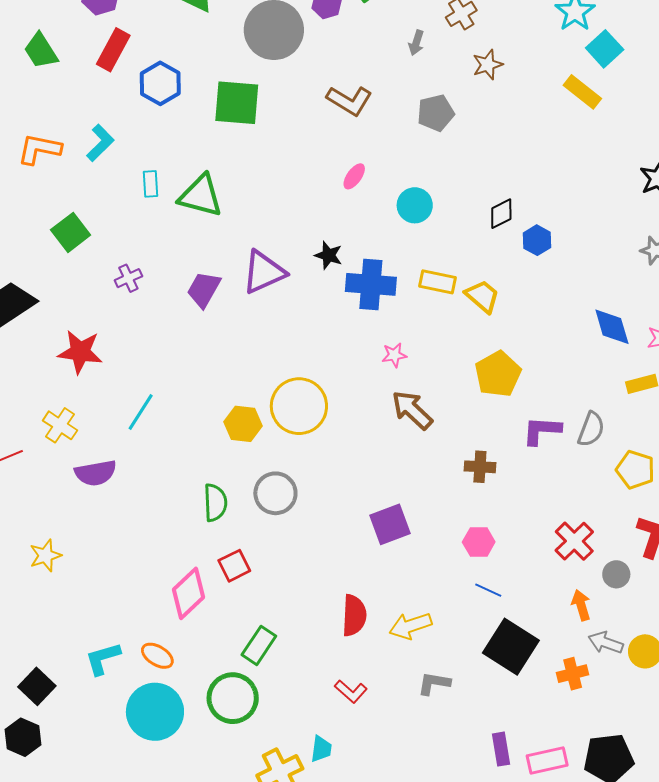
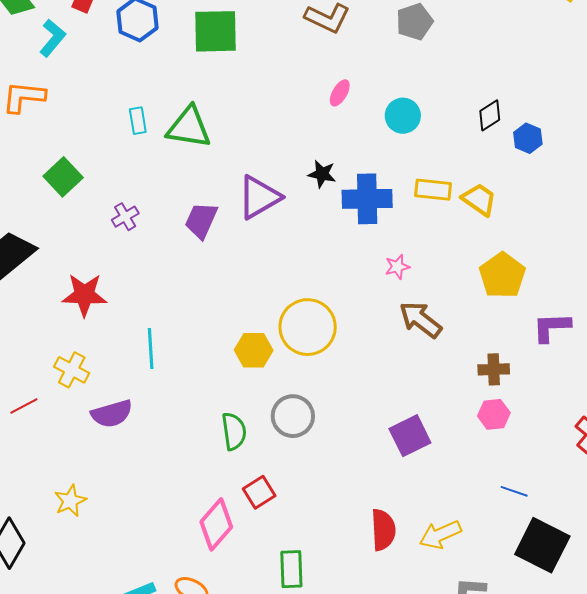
cyan L-shape: (100, 143) -> (53, 38), moved
cyan line: (141, 412) -> (151, 349), turned -30
pink hexagon: (479, 542) -> (494, 414), moved
green rectangle: (259, 645) -> (291, 569), turned -30

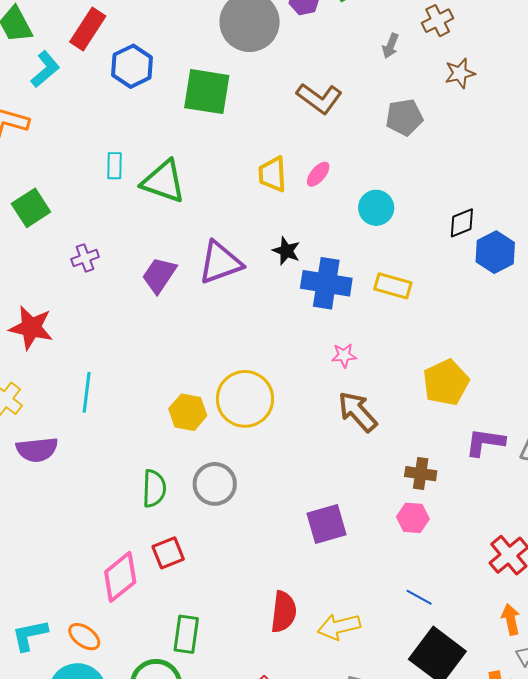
blue hexagon: (528, 138) -> (495, 252), size x1.4
yellow trapezoid: (479, 199) -> (272, 174), moved, turned -138

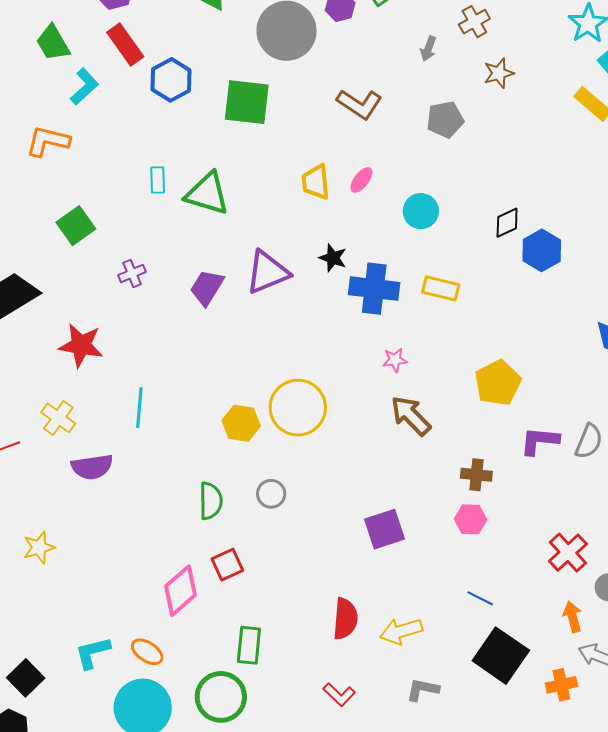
red rectangle: (88, 29) -> (125, 45), turned -66
gray circle: (215, 484) -> (271, 494), size x0.7

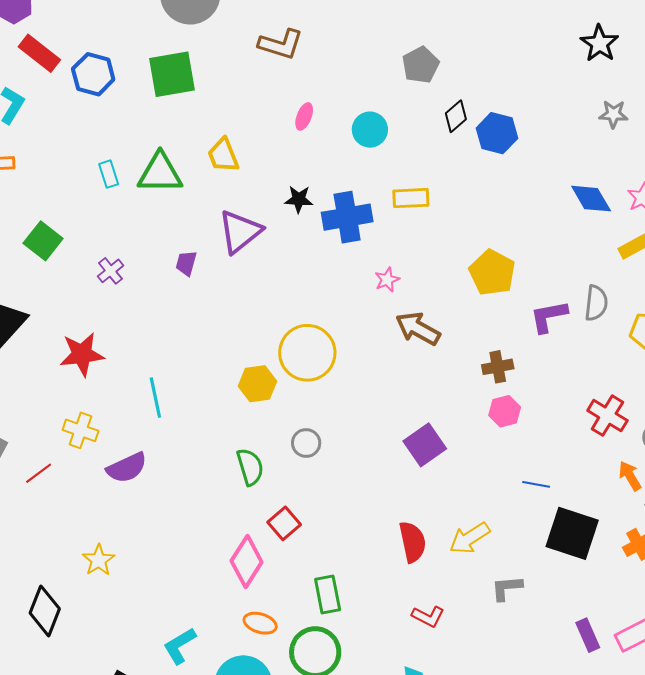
gray pentagon: (445, 120) -> (421, 65), moved
yellow trapezoid: (316, 182) -> (223, 155), moved
purple trapezoid: (207, 287) -> (186, 263), size x0.7
orange ellipse: (147, 652) -> (260, 623), moved

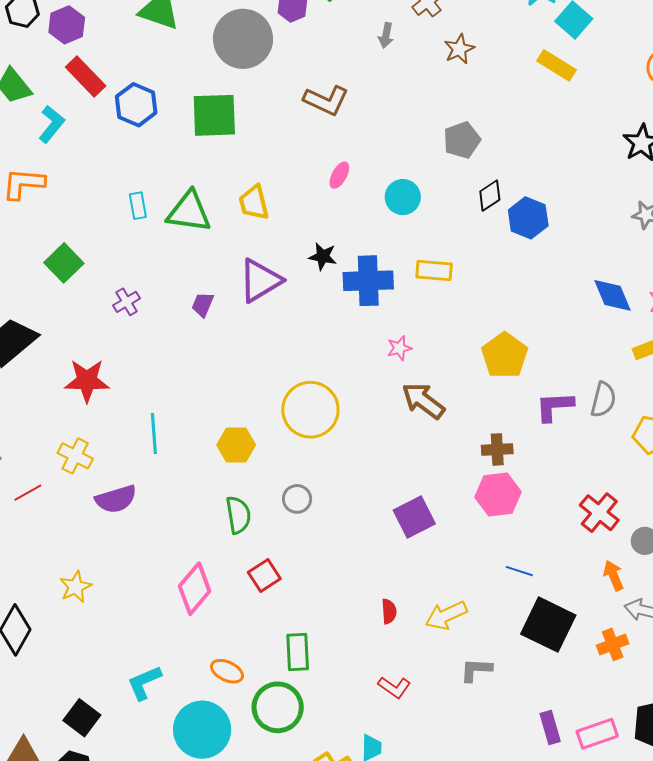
yellow hexagon: (257, 384) -> (236, 445), moved
pink hexagon: (505, 411) -> (498, 494), size x1.4
red semicircle: (412, 542) -> (389, 611), size x0.6
pink diamond: (247, 562) -> (195, 589), moved

